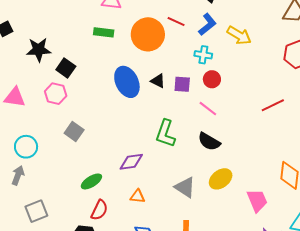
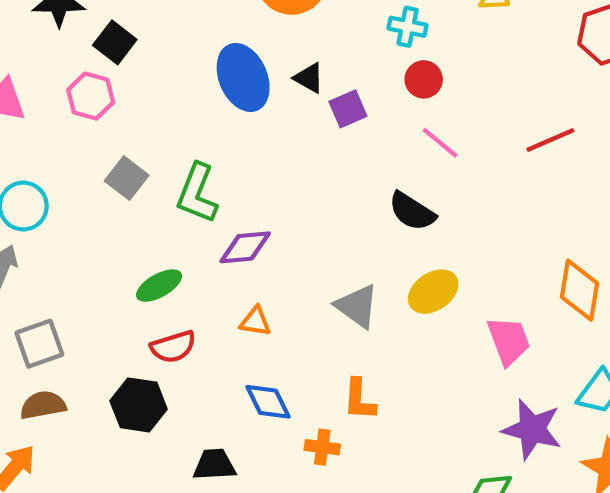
purple square: (182, 84) -> (348, 109), moved, turned -30
pink line: (208, 109) -> (440, 143), moved
green L-shape: (165, 133) -> (197, 193), moved
red semicircle: (99, 210) -> (173, 347), turned 45

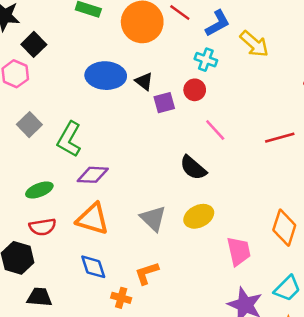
blue ellipse: (243, 77) -> (106, 76), turned -72
red circle: (424, 79) -> (195, 90), moved
orange triangle: (255, 321) -> (93, 219), size x1.8
orange L-shape: (359, 400) -> (147, 273), turned 60
black trapezoid: (214, 465) -> (39, 297), moved

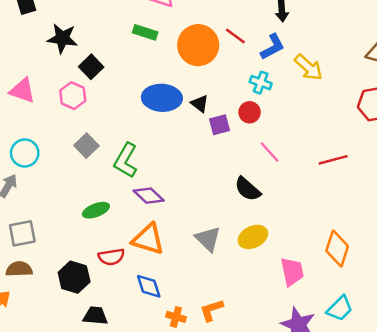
purple diamond: (93, 175) -> (149, 196), turned 40
red semicircle: (43, 227) -> (111, 257), moved
orange L-shape: (147, 273) -> (212, 310), moved

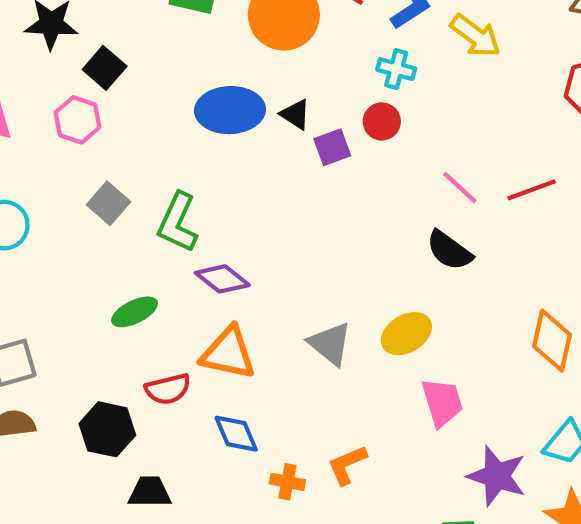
pink line: (270, 152) -> (460, 187), moved
black semicircle: (248, 189) -> (449, 250), moved
pink trapezoid: (292, 272) -> (442, 402), moved

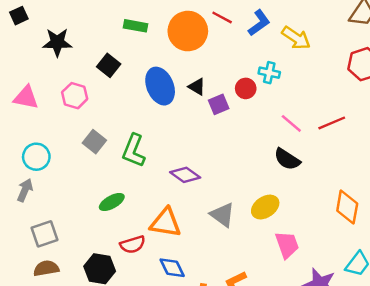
black square: (105, 68) -> (109, 65), moved
cyan cross: (396, 69) -> (269, 73), moved
blue ellipse: (230, 110) -> (160, 86), turned 72
purple diamond: (222, 279) -> (185, 175), moved

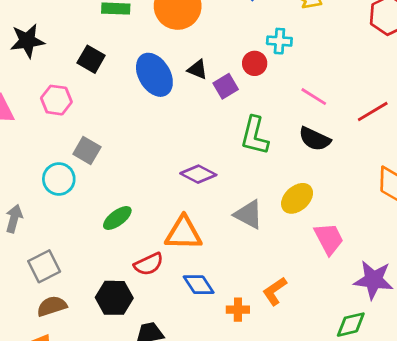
red line: (332, 123) -> (373, 111), moved
green L-shape: (134, 151) -> (255, 136), moved
cyan circle: (36, 157) -> (59, 179), moved

